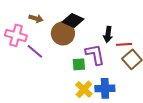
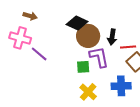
brown arrow: (36, 18) -> (30, 16), moved
brown circle: (63, 33) -> (88, 36), moved
blue cross: (105, 88) -> (121, 86), moved

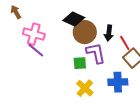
brown arrow: (30, 16) -> (16, 12), moved, turned -136
pink cross: (20, 38) -> (34, 34), moved
red line: (128, 47) -> (125, 43), turned 63

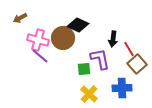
brown arrow: (16, 12) -> (20, 18), turned -88
brown circle: (85, 32) -> (63, 38), moved

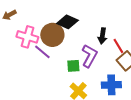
purple line: (40, 56) -> (42, 52), moved
purple L-shape: (100, 59) -> (89, 56), turned 40

